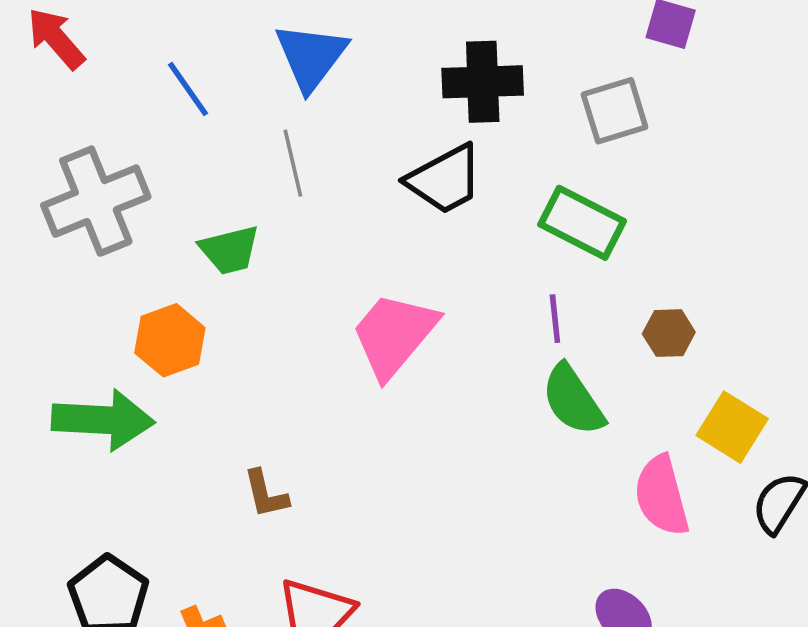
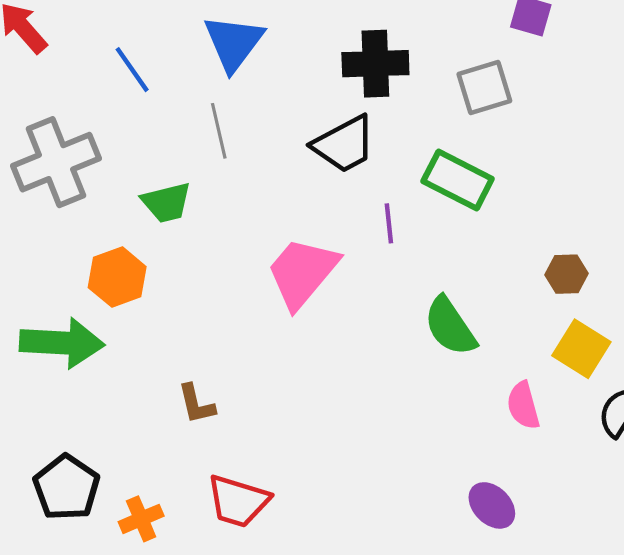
purple line: (555, 319) -> (389, 223), moved
brown hexagon: (669, 333) -> (567, 274), moved
pink semicircle: (662, 496) -> (523, 405), size x0.7

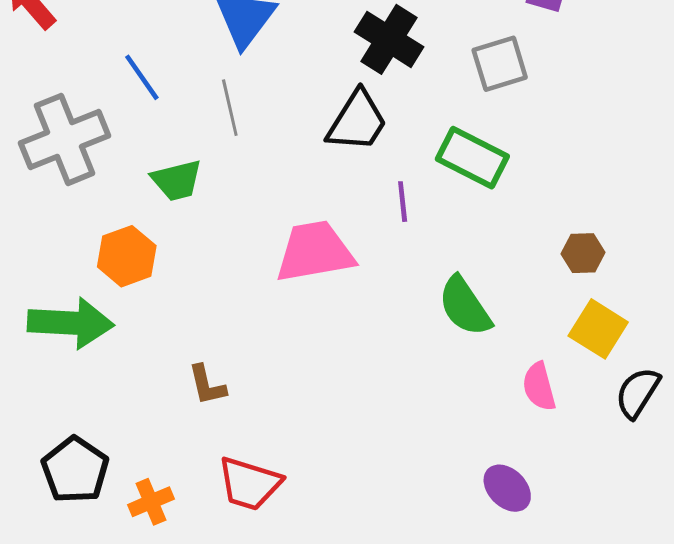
black cross: (375, 64) -> (389, 39), turned 34
blue line: (132, 70) -> (142, 77), moved
black trapezoid: (344, 144) -> (357, 121), turned -30
pink trapezoid: (302, 273) -> (315, 252), turned 40

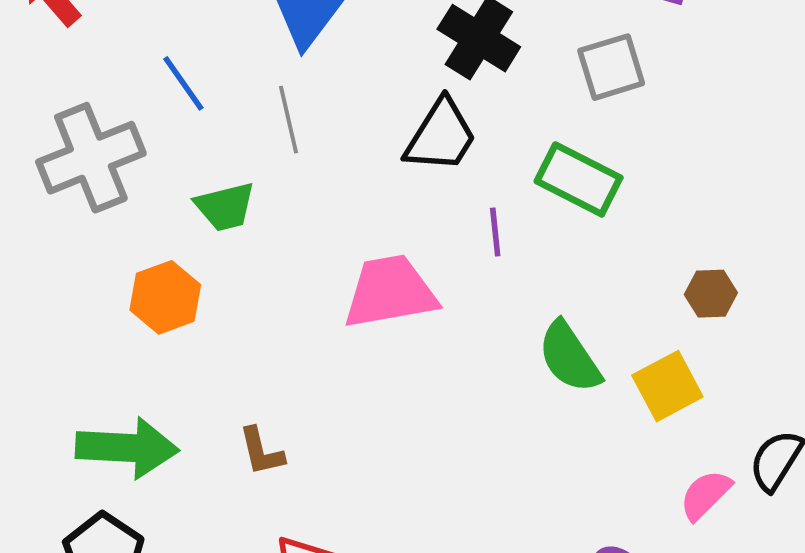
green arrow: (71, 323) -> (127, 448), moved
yellow square: (598, 329) -> (667, 386), moved, turned 30
pink semicircle: (539, 387) -> (705, 495), moved, turned 60

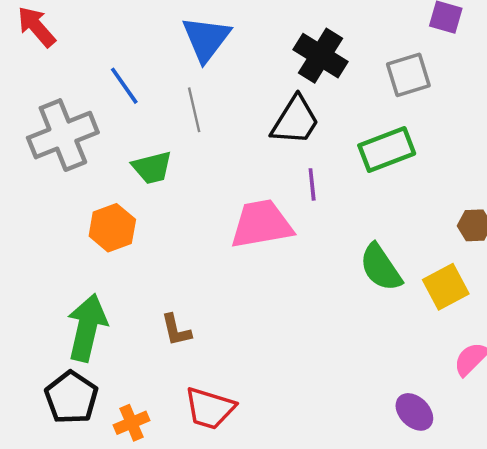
green rectangle: (579, 179) -> (387, 150), turned -48
purple line: (495, 232) -> (312, 184), moved
green arrow: (127, 448) -> (87, 328), turned -80

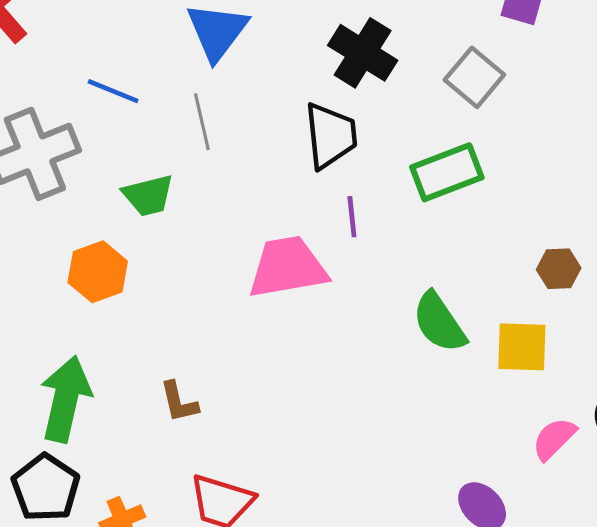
gray square: (408, 75) -> (474, 77), turned -33
blue line: (124, 86) -> (113, 91), turned -33
black trapezoid: (295, 121) -> (330, 136), turned -38
yellow square: (446, 287) -> (522, 347), turned 30

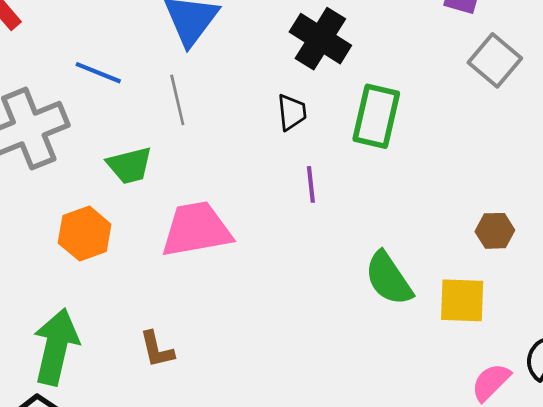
gray square: (474, 77) -> (495, 60), moved
black trapezoid: (330, 136) -> (292, 112), size x0.6
green rectangle: (447, 172) -> (376, 116), moved, turned -56
pink trapezoid: (288, 267) -> (196, 229), moved

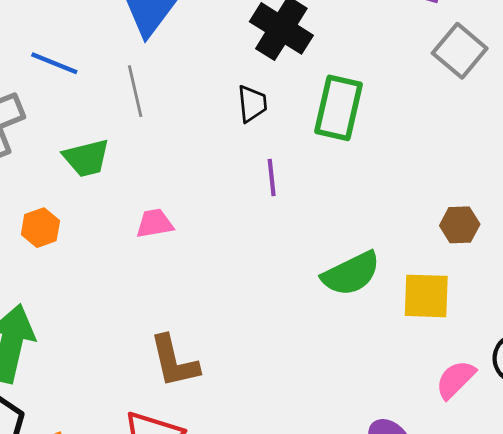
pink trapezoid: (196, 229) -> (155, 223), size x0.5
orange hexagon: (85, 234) -> (40, 228), size x0.7
green semicircle: (389, 279) -> (351, 274), turned -82
brown L-shape: (157, 349) -> (174, 361), moved, size x1.4

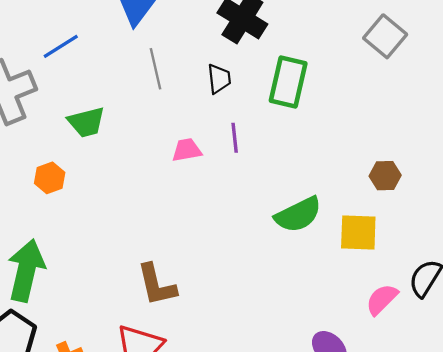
blue line: (54, 63) -> (61, 46), turned -54
gray line: (135, 91) -> (156, 69), moved
pink trapezoid: (155, 223) -> (187, 150), moved

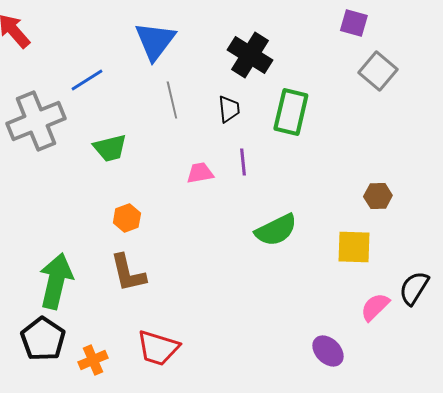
orange hexagon: (50, 178) -> (127, 218), moved
green semicircle: (298, 215) -> (276, 230), moved
brown L-shape: (157, 285) -> (128, 273), moved

